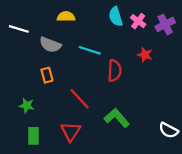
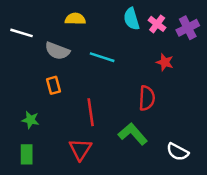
red semicircle: (115, 71) -> (147, 98), moved
red line: (80, 99) -> (91, 112), turned 35
white semicircle: (169, 130) -> (178, 152), moved
green rectangle: (33, 136) -> (27, 154), moved

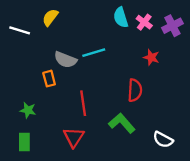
yellow semicircle: (75, 19) -> (50, 17), moved, turned -54
gray semicircle: (57, 51) -> (66, 60), moved
cyan line: (102, 57) -> (94, 53), turned -35

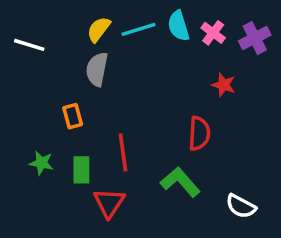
yellow semicircle: (50, 17) -> (99, 29), moved
cyan line: (94, 53) -> (139, 29), moved
gray semicircle: (66, 60) -> (97, 69), moved, turned 80
green rectangle: (24, 142) -> (81, 170), moved

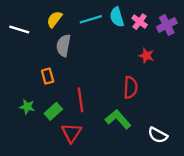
yellow semicircle: (99, 29) -> (54, 19), moved
green rectangle: (81, 170) -> (53, 111), turned 48

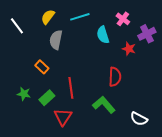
cyan semicircle: (117, 17) -> (103, 35), moved
purple cross: (167, 25) -> (147, 34), moved
white line: (19, 30) -> (17, 26), turned 36
orange rectangle: (48, 76) -> (42, 67), turned -32

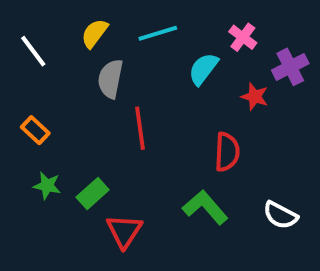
cyan semicircle: (103, 35) -> (203, 69), turned 54
orange rectangle: (42, 67) -> (35, 130), moved
red line: (71, 88) -> (140, 128), moved
white semicircle: (139, 119) -> (280, 215), moved

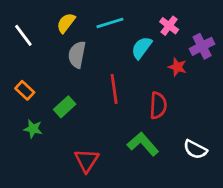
red line: (140, 128) -> (114, 89), moved
green rectangle: (93, 193) -> (65, 107), moved

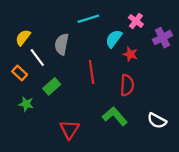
yellow semicircle: (66, 23) -> (23, 38), moved
white line: (23, 35) -> (37, 58), moved
red star: (177, 67) -> (130, 54), moved

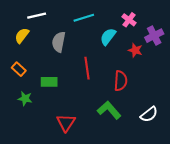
red star: (130, 54) -> (135, 50), moved
white line: (37, 58) -> (37, 16), moved, turned -66
green rectangle: (52, 86) -> (49, 82), turned 42
white semicircle: (157, 121) -> (149, 114), turned -66

